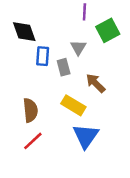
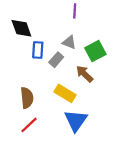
green square: (108, 30) -> (95, 51), moved
gray triangle: (78, 48) -> (69, 42), turned -40
gray rectangle: (64, 67) -> (56, 60), turned 56

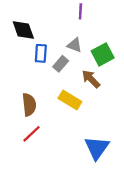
blue triangle: (76, 121) -> (97, 148), moved

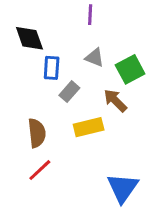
purple line: (80, 11) -> (90, 15), moved
gray rectangle: (61, 64) -> (69, 92), moved
yellow rectangle: (70, 100) -> (89, 127), turned -45

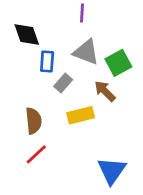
gray triangle: (95, 58) -> (86, 52), size x1.5

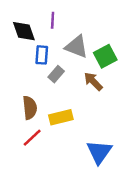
purple line: (82, 13) -> (53, 20), moved
yellow rectangle: (81, 115) -> (61, 117), moved

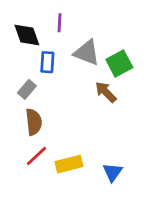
gray rectangle: (56, 74) -> (27, 89), moved
yellow rectangle: (61, 117) -> (69, 164), moved
blue triangle: (99, 152) -> (113, 172), size x0.7

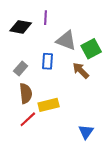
black diamond: (27, 35) -> (21, 27), turned -60
blue rectangle: (47, 62) -> (48, 61), moved
yellow rectangle: (69, 164) -> (49, 105), moved

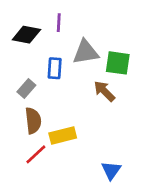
gray triangle: (66, 40) -> (86, 52), turned -30
green square: (91, 49) -> (118, 63), turned 36
blue rectangle: (48, 61) -> (55, 68), moved

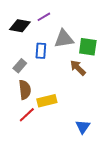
purple line: (59, 23) -> (44, 17), turned 56

